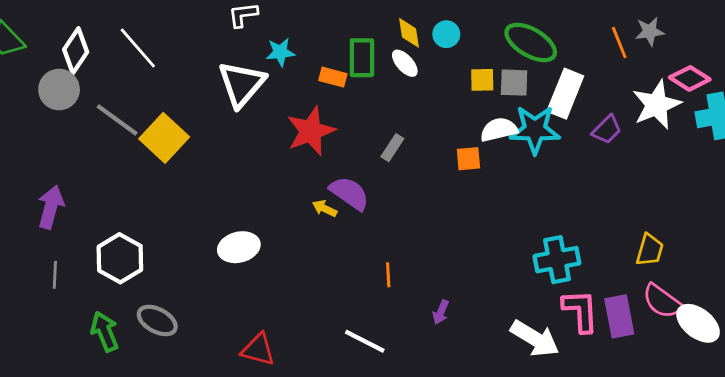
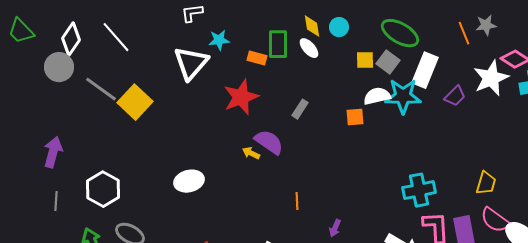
gray square: (514, 83) -> (388, 62), turned 35

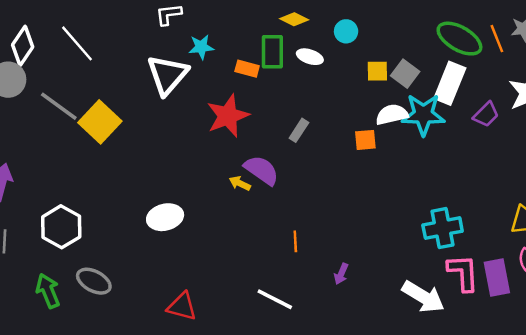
yellow diamond: (312, 26) -> (294, 19), moved, turned -55
green ellipse: (400, 33) -> (459, 39), moved
white ellipse: (309, 48) -> (310, 57), turned -30

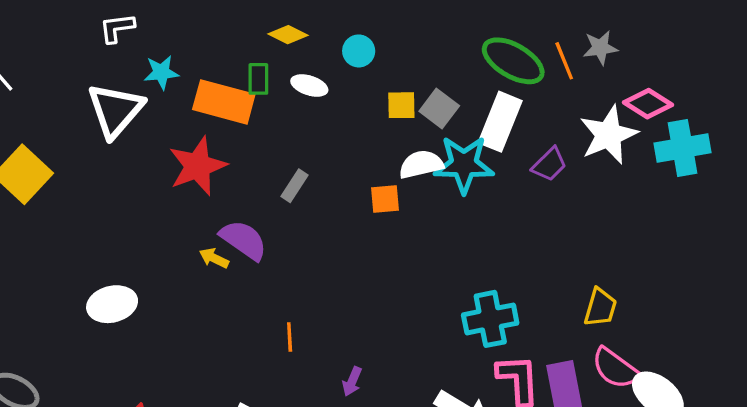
green rectangle: (272, 52) -> (258, 79), size x0.7
orange rectangle: (247, 69) -> (224, 102), size x1.8

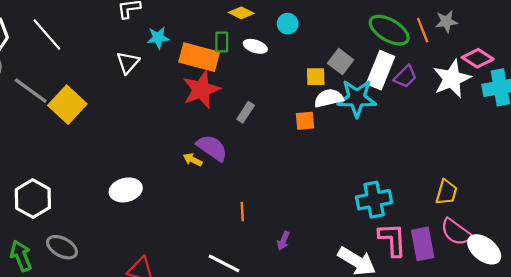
yellow square: (401, 105) -> (316, 77), moved
white triangle: (115, 110) -> (128, 63), size x0.6
purple trapezoid: (549, 164) -> (405, 77), moved
red star: (198, 166) -> (201, 90), moved

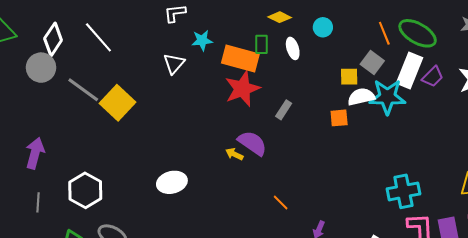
orange line: (423, 30) -> (384, 33), moved
white ellipse: (255, 46) -> (293, 48), turned 55
orange line: (242, 212) -> (281, 202), turned -42

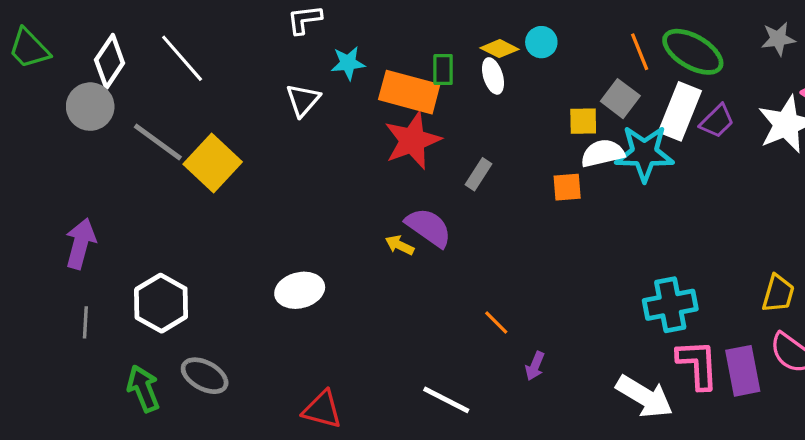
yellow diamond: (280, 17) -> (499, 49), moved
orange line: (281, 202) -> (496, 322), moved

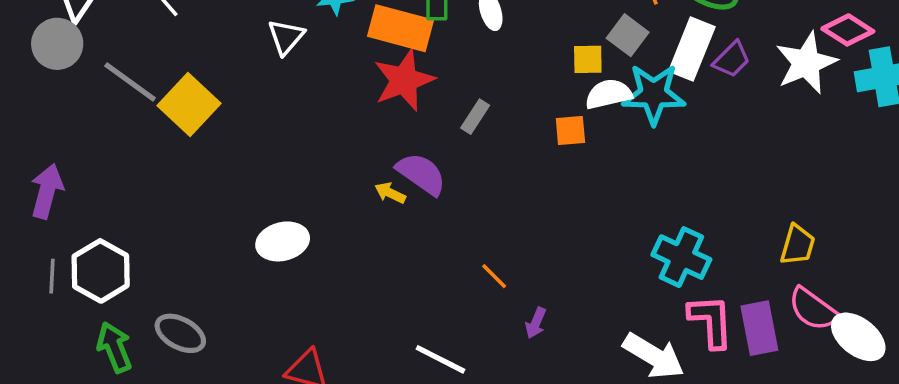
white hexagon: (161, 303) -> (101, 271), moved
cyan cross: (670, 305) -> (681, 257), turned 36

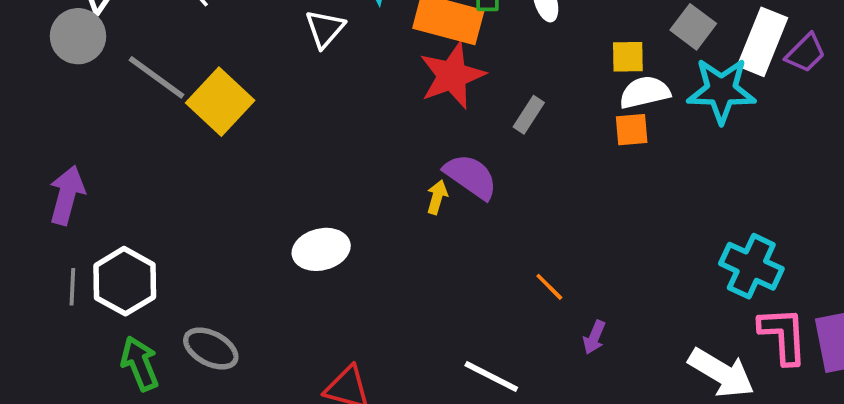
yellow square: (588, 59) -> (628, 57), moved
white semicircle: (609, 94) -> (645, 92), moved
yellow arrow: (390, 193) -> (437, 197), turned 80

